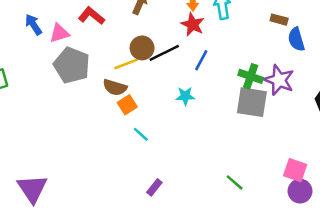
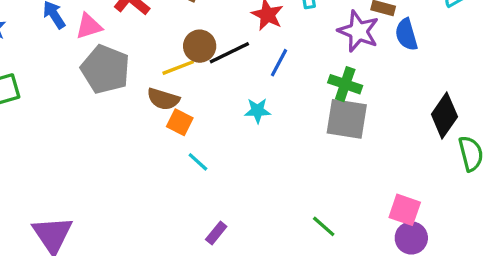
purple star: (279, 80) -> (358, 31), moved
orange square: (127, 105) -> (180, 122), turned -30

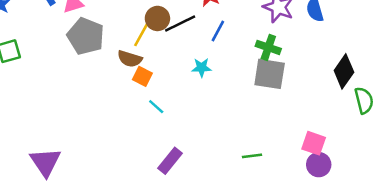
yellow line: (178, 68) -> (141, 35), turned -40
green line: (324, 226) -> (252, 156), turned -48
purple rectangle: (216, 233) -> (170, 161), size x1.5

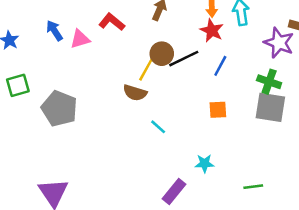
gray pentagon: (86, 36) -> (59, 109), moved
cyan star: (202, 68) -> (204, 163), moved
orange square: (142, 76) -> (218, 110), moved, turned -30
cyan line: (156, 107) -> (158, 127), moved

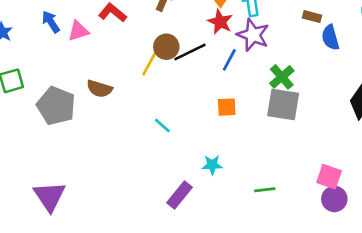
purple star: (279, 43) -> (253, 35), moved
green cross: (269, 82) -> (282, 77), turned 30
brown semicircle: (135, 93) -> (99, 89), moved

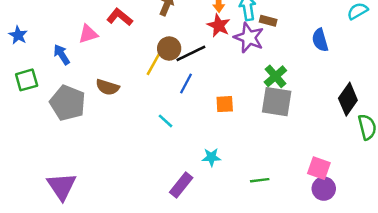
brown rectangle: (312, 17) -> (268, 21), moved
blue arrow: (51, 22) -> (62, 55), moved
blue line: (229, 60) -> (186, 84), moved

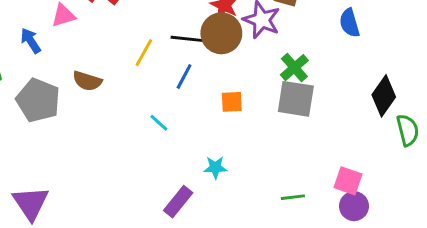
brown circle: (169, 48) -> (221, 33), moved, size x1.4
black line: (191, 53) -> (190, 39), turned 32
green line: (260, 180) -> (293, 197), moved

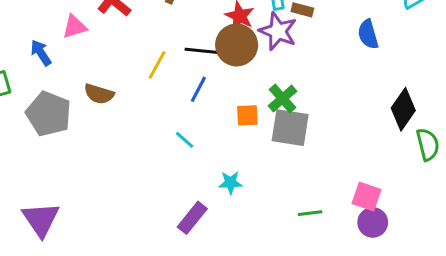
green cross: (294, 68) -> (282, 99), moved
gray square: (296, 99) -> (290, 128), moved
cyan line: (159, 123) -> (185, 140), moved

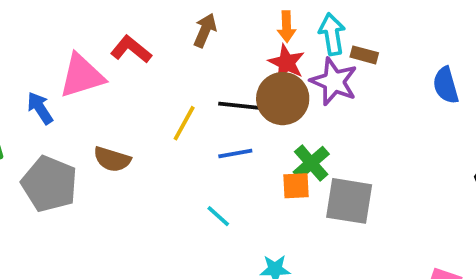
pink triangle: (75, 27) -> (82, 76), size x1.5
blue line: (198, 89) -> (235, 154), turned 52
green cross: (282, 99) -> (311, 163), moved

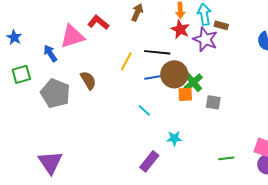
brown circle: (283, 99) -> (174, 74), moved
brown semicircle: (112, 159) -> (88, 80), turned -138
gray square: (349, 201) -> (213, 102), size x0.6

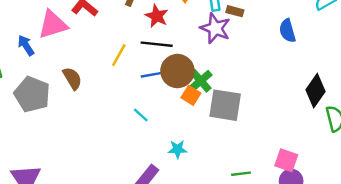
red star: (180, 29) -> (157, 16), moved
orange square: (185, 94) -> (191, 95), turned 35
gray square: (213, 102) -> (225, 105), size x1.8

